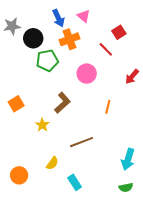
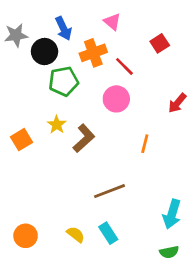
blue arrow: (58, 18) -> (63, 28), moved
red line: (106, 49) -> (124, 66), moved
yellow star: (42, 125) -> (57, 125), moved
yellow semicircle: (52, 163) -> (76, 234), moved, turned -88
cyan rectangle: (75, 182) -> (108, 233), moved

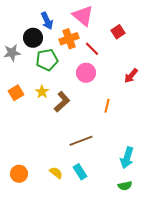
pink triangle: (112, 22) -> (83, 16), size x1.6
gray star: (16, 35) -> (12, 53), moved
orange square: (21, 140) -> (16, 93), moved

